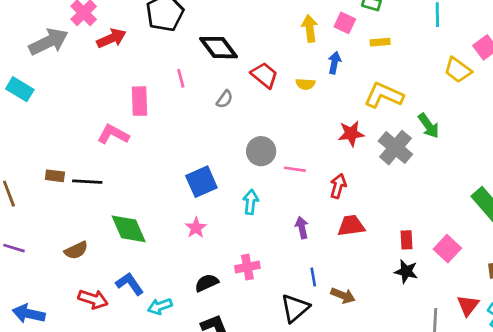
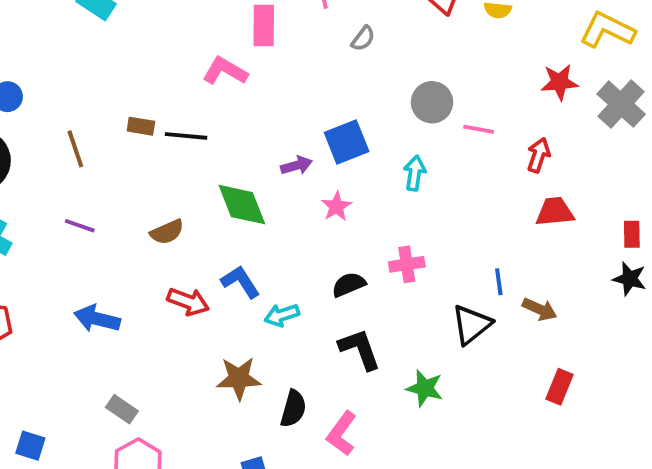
gray semicircle: (225, 99) -> (363, 38), moved
purple arrow: (302, 227) -> (296, 165), moved, turned 85

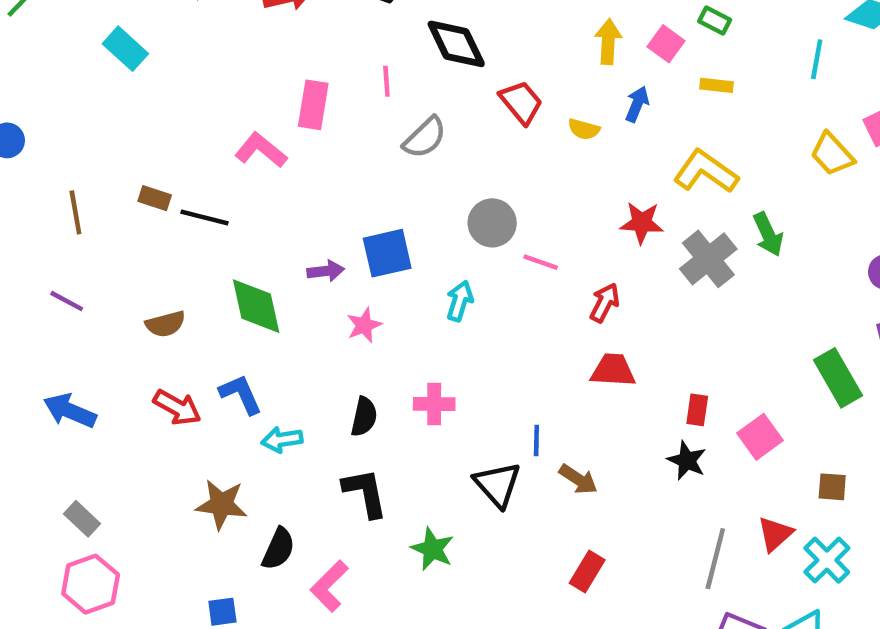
gray semicircle: (363, 38) -> (425, 138), size x1.5
black semicircle: (349, 285) -> (364, 417), turned 116
black triangle: (471, 325) -> (497, 485), turned -42

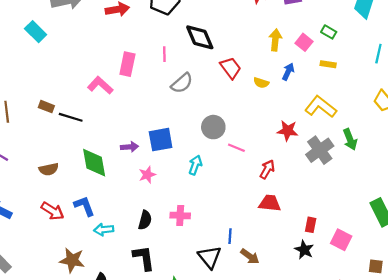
pink square: (760, 437) -> (341, 240), turned -30

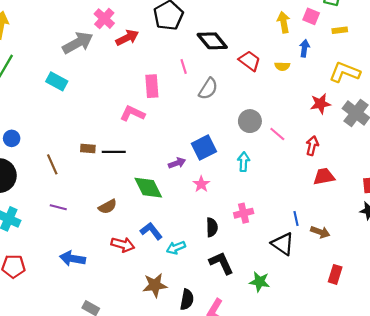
pink line: (236, 148) -> (277, 134), turned 35

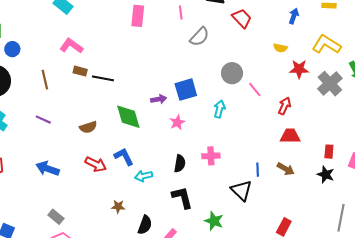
yellow semicircle: (282, 66) -> (280, 48), moved
pink rectangle: (152, 86) -> (138, 16), moved
pink L-shape: (132, 114) -> (71, 46), moved
brown arrow: (320, 232) -> (286, 169), moved
brown star: (155, 285) -> (118, 207), size x0.6

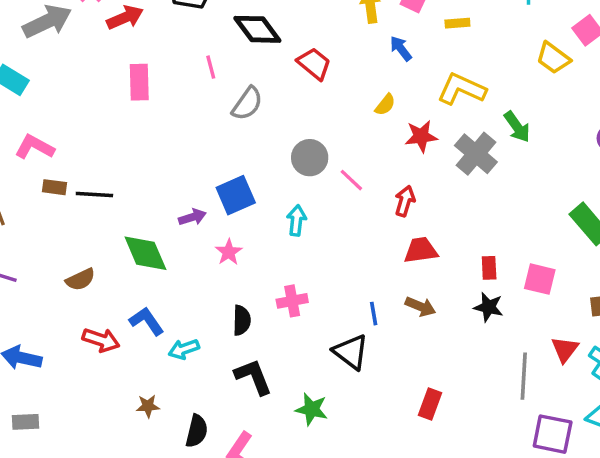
blue arrow: (294, 16) -> (401, 48), turned -49
yellow semicircle: (280, 48) -> (385, 105), turned -56
gray rectangle: (56, 217) -> (25, 422), moved, turned -35

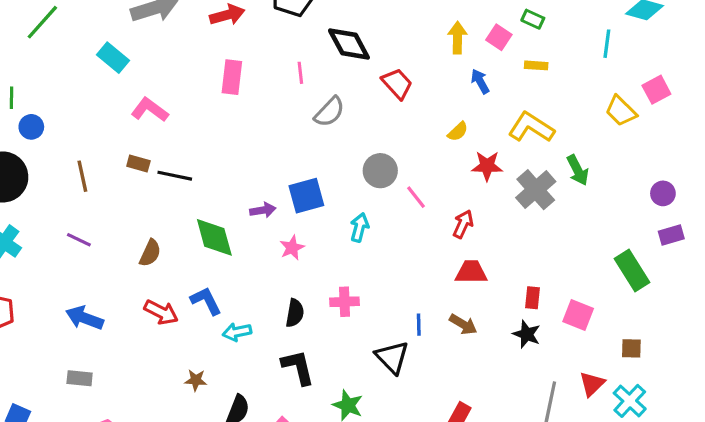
pink L-shape: (34, 147) -> (150, 110), moved
brown semicircle: (80, 279) -> (150, 253), turned -48

